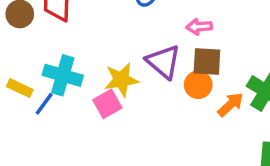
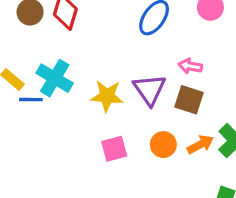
orange circle: (198, 85) -> (163, 145), moved
blue line: (44, 104) -> (31, 100), turned 40
pink square: (107, 104) -> (114, 149), moved

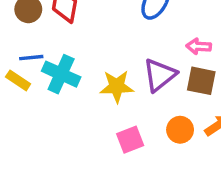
purple triangle: (150, 90) -> (160, 75), turned 33
blue line: (31, 100) -> (31, 58), moved

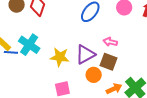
blue line: (31, 58) -> (11, 52), moved
orange circle: (180, 130) -> (94, 75), moved

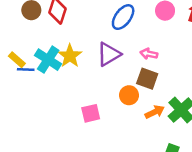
purple triangle: (85, 55) -> (109, 54), moved
yellow star: (60, 57) -> (70, 56), moved, turned 30

